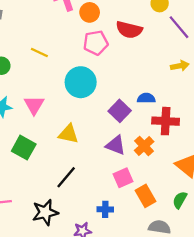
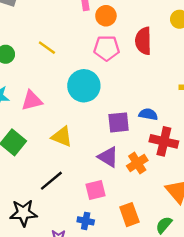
red semicircle: (129, 30) -> (143, 41), turned 65
pink triangle: (34, 105) -> (32, 101), turned 35
purple square: (120, 111) -> (119, 122), turned 30
pink square: (123, 178) -> (96, 190), moved

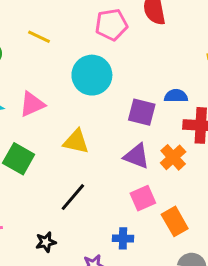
purple square: (119, 122) -> (142, 112), turned 30
pink square: (96, 190) -> (143, 198), moved
black star: (23, 213) -> (46, 242), size x0.6

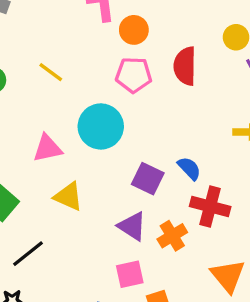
blue semicircle: (176, 96) -> (189, 168), turned 35
pink triangle: (32, 104) -> (47, 148), moved
black line: (73, 197) -> (28, 254), moved

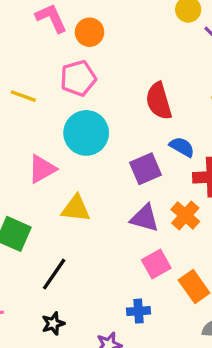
red semicircle: (185, 66) -> (159, 101), moved
pink pentagon: (134, 75) -> (78, 78), moved
purple square: (148, 179) -> (146, 169), turned -32

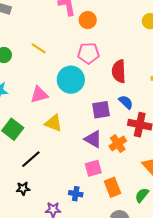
pink pentagon: (78, 78) -> (88, 53), moved

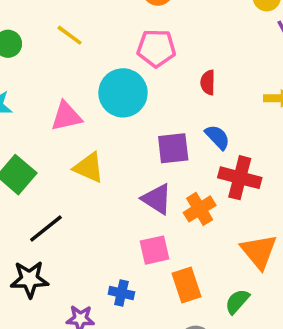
red semicircle: (119, 71) -> (208, 82), size x0.6
black star: (23, 189) -> (30, 279), size x1.5

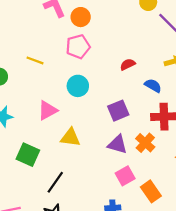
pink pentagon: (156, 48) -> (78, 47), moved
red semicircle: (208, 82) -> (128, 64), turned 80
cyan circle: (123, 93) -> (78, 86), size x0.7
blue semicircle: (217, 137) -> (153, 86), moved

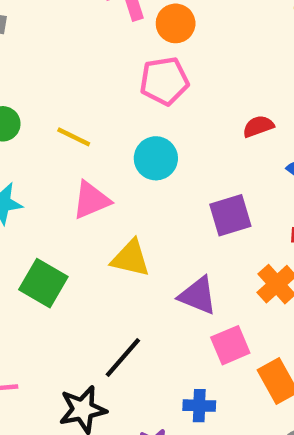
yellow line: (35, 60) -> (74, 137), moved
purple triangle: (117, 144) -> (198, 296), moved
black line: (55, 182) -> (123, 358), moved

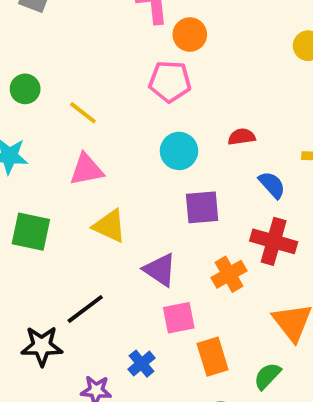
cyan circle: (156, 158) -> (179, 151), moved
green square: (43, 283) -> (31, 232), turned -30
blue cross: (199, 406) -> (142, 364), turned 36

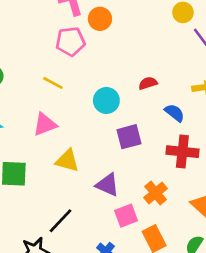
pink pentagon: (170, 81) -> (70, 41), moved
yellow line: (83, 113) -> (53, 83), moved
orange cross: (229, 274) -> (156, 193), moved

